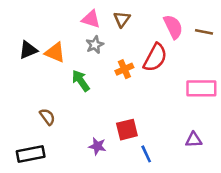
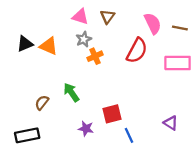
orange cross: (124, 69) -> (95, 56), moved
green arrow: (81, 81) -> (71, 92), moved
pink rectangle: (201, 88) -> (178, 63), moved
brown semicircle: (47, 117) -> (42, 103), turned -105
purple triangle: (194, 140) -> (171, 123), turned 35

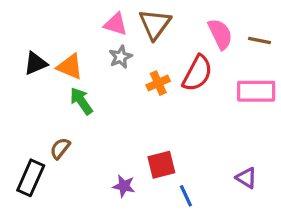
brown triangle: (107, 17) -> (155, 24), size x1.5
orange cross: (95, 56) -> (158, 83), moved
green arrow: (71, 92) -> (81, 101), moved
black rectangle: (27, 135) -> (31, 178), moved, turned -55

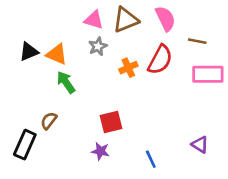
brown triangle: (155, 24) -> (126, 20), turned 32
pink semicircle: (220, 34) -> (165, 19), moved
brown line: (259, 41) -> (197, 41), moved
red square: (161, 165) -> (111, 122), moved

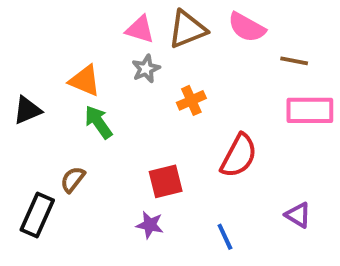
pink semicircle: (165, 19) -> (247, 27), turned 145
black triangle: (29, 52) -> (27, 110), moved
red semicircle: (160, 60) -> (239, 156), moved

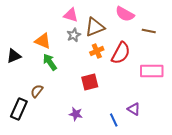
brown triangle: (187, 29) -> (95, 27), moved
pink rectangle: (310, 110) -> (152, 71), moved
red semicircle: (239, 156) -> (121, 53), moved
red square: (166, 181) -> (90, 82), moved
purple triangle: (298, 215) -> (134, 109), moved

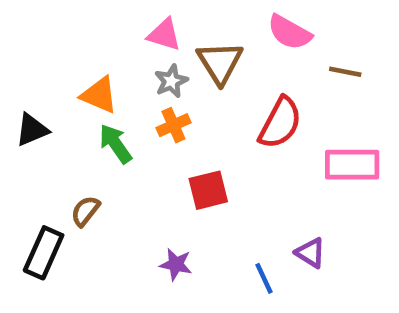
brown triangle: (95, 27) -> (220, 63), turned -40
orange cross: (97, 51) -> (173, 125), moved

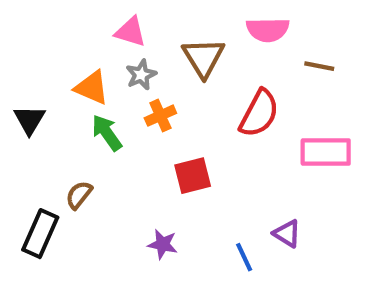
pink semicircle: (290, 32) -> (268, 30), turned -30
pink triangle: (164, 35) -> (130, 32), moved
gray star: (171, 81) -> (141, 75), moved
black triangle: (32, 130) -> (30, 120), turned -36

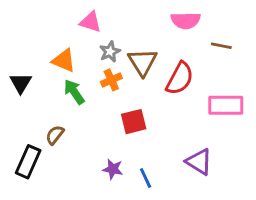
brown triangle: (203, 58) -> (143, 62), moved
gray star: (141, 75) -> (110, 52), moved
purple triangle: (287, 234) -> (199, 162), size x1.4
blue line: (244, 257) -> (146, 178), moved

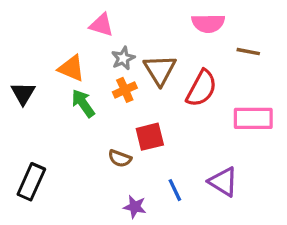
brown semicircle: (55, 135) -> (120, 158), moved, turned -108
purple star: (113, 169) -> (135, 207), moved
blue line: (146, 178) -> (175, 190), moved

